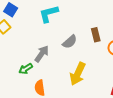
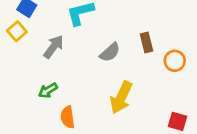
gray arrow: (42, 54) -> (54, 47), moved

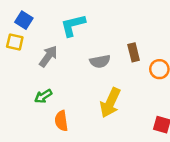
yellow square: (17, 31) -> (15, 42), turned -36
gray semicircle: (110, 52) -> (100, 61), turned 30

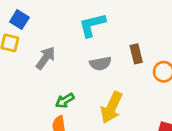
cyan L-shape: (73, 25) -> (92, 25), moved
green arrow: (43, 96) -> (65, 101), moved

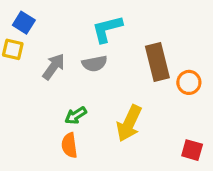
brown rectangle: (136, 54) -> (157, 62), size x1.6
gray semicircle: (100, 63) -> (95, 64), moved

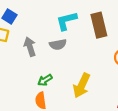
brown rectangle: (157, 62) -> (99, 25), moved
gray arrow: (54, 67) -> (30, 47), turned -54

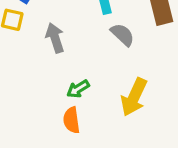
gray semicircle: (58, 45) -> (122, 35), moved, turned -126

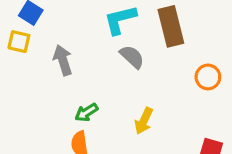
yellow arrow: (134, 97) -> (144, 121), size x0.7

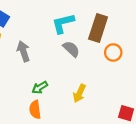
brown rectangle: (171, 26) -> (98, 28), turned 32
orange circle: (208, 77) -> (113, 52), moved

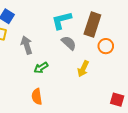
green arrow: (40, 87) -> (41, 68), moved
yellow arrow: (79, 93) -> (83, 69), moved

